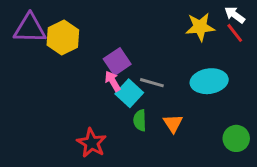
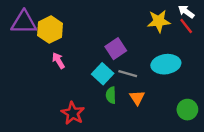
purple square: (117, 62) -> (116, 49), moved
pink arrow: (113, 81) -> (58, 61), moved
gray line: (152, 83) -> (128, 74), moved

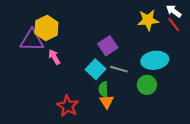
purple triangle: (24, 22) -> (32, 40), moved
orange triangle: (137, 98) -> (107, 102), moved
green circle: (187, 110) -> (147, 85), moved

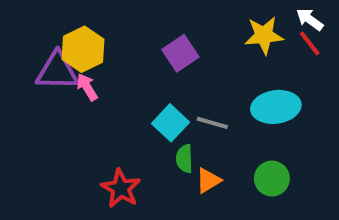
purple square: (108, 46) -> (180, 53), moved
pink arrow: (54, 57) -> (87, 87), moved
green circle: (147, 85) -> (272, 179), moved
orange triangle: (107, 102) -> (208, 180), moved, turned 32

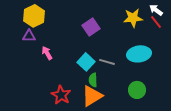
yellow hexagon: (83, 49) -> (34, 16), moved
purple triangle: (57, 71) -> (29, 36), size x0.6
pink arrow: (87, 87) -> (47, 53), moved
orange triangle: (208, 180) -> (92, 96), moved, size x1.6

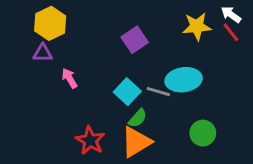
cyan ellipse: (139, 54) -> (184, 80), moved
green semicircle: (93, 80) -> (138, 118), turned -136

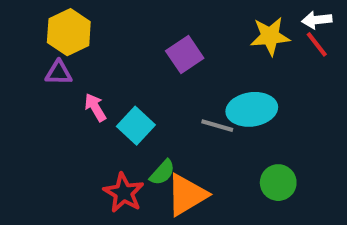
white arrow: (231, 15) -> (317, 20), turned -42
cyan square: (127, 92) -> (136, 126), moved
green semicircle: (138, 118) -> (162, 172), moved

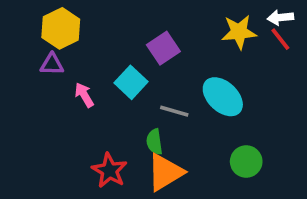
cyan ellipse: (252, 109) -> (223, 97), turned 51
cyan square: (136, 126) -> (131, 82), moved
gray line: (217, 126) -> (174, 111), moved
green semicircle: (162, 172) -> (154, 142), moved, turned 130

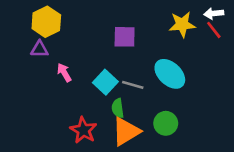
purple square: (163, 48) -> (125, 37), turned 35
cyan square: (131, 82) -> (105, 82), moved
green circle: (246, 162) -> (166, 123), moved

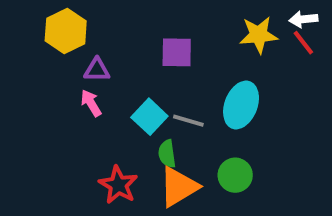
purple triangle: (39, 49) -> (97, 70), moved
cyan ellipse: (170, 74) -> (241, 105), turned 68

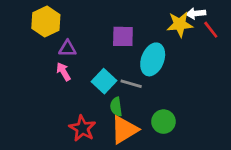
white arrow: (303, 19) -> (196, 13), moved
cyan ellipse: (241, 105) -> (153, 59), moved

